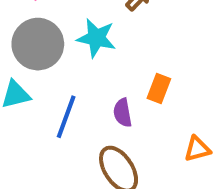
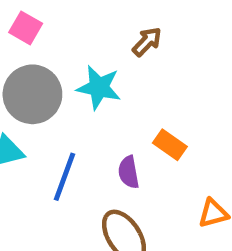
orange rectangle: (159, 88) -> (170, 145), turned -76

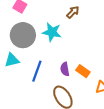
orange rectangle: (170, 145) -> (83, 71), moved

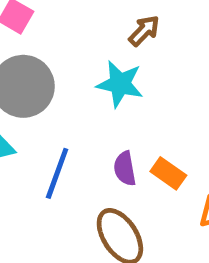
cyan star: (52, 32) -> (120, 84), moved

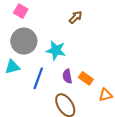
cyan star: (120, 84) -> (56, 50), moved

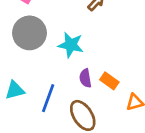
cyan triangle: (12, 67) -> (15, 90), moved
blue line: (38, 78) -> (48, 98), moved

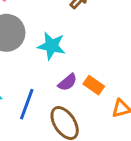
purple semicircle: (85, 78) -> (68, 82), turned -120

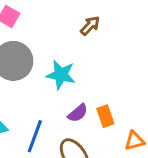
orange rectangle: (94, 85) -> (105, 116), turned 36

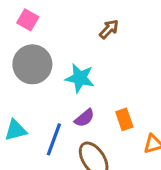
purple semicircle: (78, 113) -> (84, 118), moved

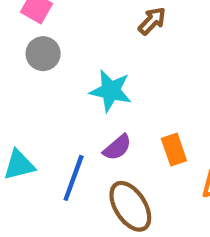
gray circle: (32, 64) -> (43, 54), moved, size x0.6

